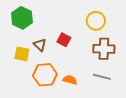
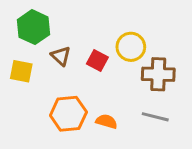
yellow circle: (96, 21) -> (131, 47), moved
brown triangle: (40, 45) -> (61, 56), moved
yellow square: (22, 54) -> (21, 71), moved

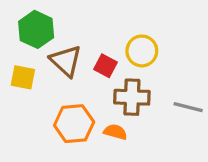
brown triangle: (61, 56) -> (66, 61), size x1.5
brown cross: (158, 74) -> (132, 97), moved
gray line: (155, 117) -> (188, 107), moved

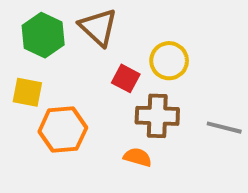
brown triangle: (66, 61) -> (98, 27), moved
orange hexagon: (74, 124) -> (63, 130), moved

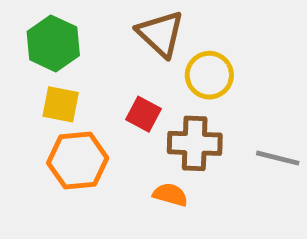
brown triangle: (98, 27) -> (161, 34), moved
red square: (126, 78) -> (143, 114), moved
yellow square: (27, 92) -> (61, 104), moved

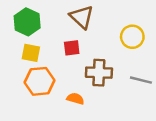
yellow circle: (209, 75) -> (132, 37), moved
red square: (143, 114) -> (72, 48), moved, turned -35
orange semicircle: (170, 195) -> (75, 99), moved

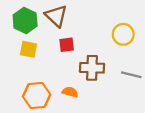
brown triangle: (82, 17) -> (56, 16), moved
orange hexagon: (40, 81) -> (37, 96), moved

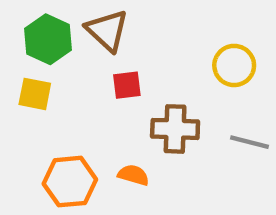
yellow square: (29, 49) -> (35, 94), moved

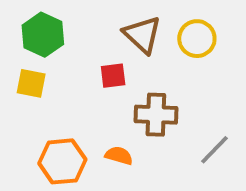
brown triangle: (107, 30) -> (142, 35), moved
yellow circle: (234, 65) -> (197, 39), moved
gray line: (249, 142) -> (214, 150), moved, turned -60

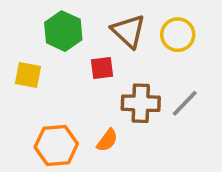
green hexagon: (43, 35) -> (63, 31), moved
gray line: (214, 150) -> (185, 103), moved
orange semicircle: (119, 156) -> (107, 140), turned 110

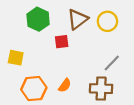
brown triangle: (128, 31) -> (78, 19), turned 40
yellow square: (28, 75) -> (16, 58), moved
brown cross: (141, 103) -> (101, 89), moved

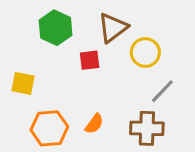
yellow circle: (107, 21) -> (145, 52), moved

